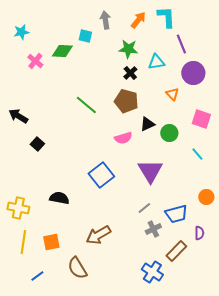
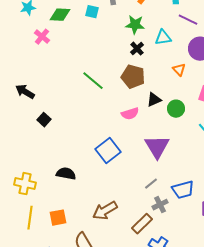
purple line: (181, 44) -> (188, 20), turned -42
green diamond: (62, 51) -> (60, 15), moved
brown rectangle: (176, 251) -> (142, 224), moved

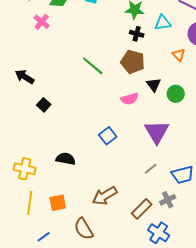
black cross: (137, 49) -> (137, 34), turned -32
black triangle: (154, 100) -> (154, 85), turned -42
blue square: (108, 151) -> (108, 136), size x0.7
gray cross: (160, 205) -> (168, 200), moved

